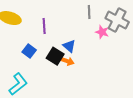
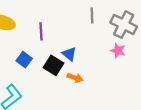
pink star: (102, 32) -> (118, 51), moved
orange arrow: (67, 61) -> (75, 78), moved

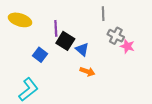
gray cross: (124, 25) -> (116, 36), moved, size x0.7
black square: (54, 65) -> (65, 41), moved

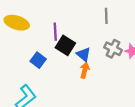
gray cross: (116, 36) -> (113, 49), moved
orange arrow: (87, 72) -> (85, 70), moved, turned -96

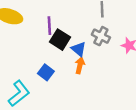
gray cross: (113, 49) -> (101, 36), moved
blue square: (38, 60) -> (46, 72), moved

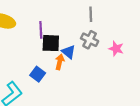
black square: (60, 40) -> (51, 43), turned -30
orange arrow: (80, 65) -> (60, 62), moved

